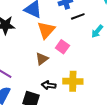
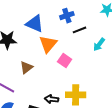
brown triangle: (42, 59) -> (26, 67), moved

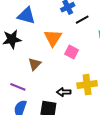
blue triangle: (35, 24) -> (26, 16), moved

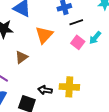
pink square: (72, 52) -> (78, 42), moved

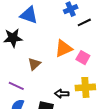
orange triangle: (44, 35) -> (64, 48), moved, turned 30
pink square: (78, 42) -> (83, 58), moved

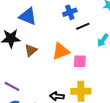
pink square: (83, 58) -> (80, 61), turned -32
brown triangle: (34, 64) -> (31, 50), moved

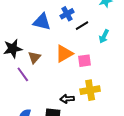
blue triangle: (28, 16) -> (42, 22), moved
purple line: (12, 86) -> (23, 74), moved, turned 35

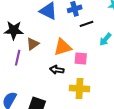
purple line: (23, 74) -> (18, 58), turned 35
black arrow: (67, 99) -> (57, 70), moved

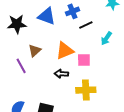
black star: (14, 30) -> (17, 24), moved
purple line: (18, 58) -> (21, 66), turned -35

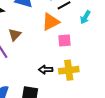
orange triangle: (65, 51) -> (51, 22), moved
black arrow: (61, 74) -> (46, 70), moved

